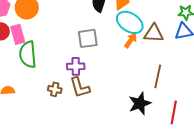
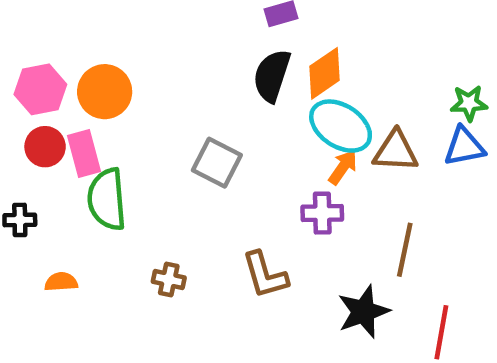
gray square: (88, 38) -> (217, 163), moved, turned 35
purple cross: (76, 66) -> (322, 213), moved
brown L-shape: (80, 87) -> (265, 275), moved

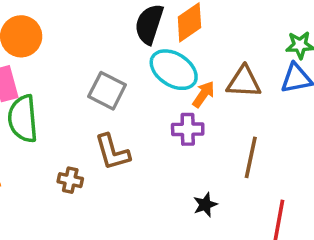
cyan ellipse: (341, 126) -> (174, 70), moved
brown L-shape: (265, 275) -> (112, 152), moved
black star: (363, 312) -> (205, 205), moved, size x0.6

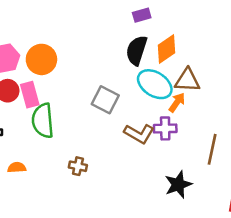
brown triangle: (244, 82) -> (187, 80), moved
brown L-shape: (112, 152) -> (139, 134), moved, turned -44
black star: (205, 205) -> (178, 184), size x1.5

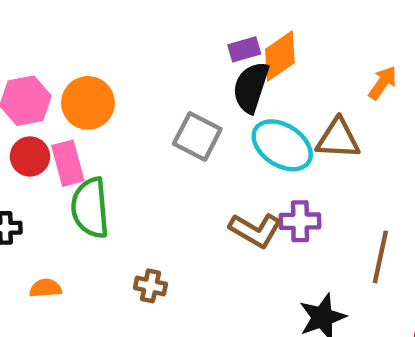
purple rectangle: (142, 15) -> (244, 49), moved
orange diamond: (166, 49) -> (280, 56), moved
gray square: (105, 100) -> (197, 136), moved
orange arrow: (177, 102) -> (383, 83), moved

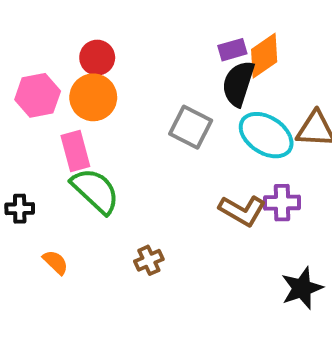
red circle: (30, 156) -> (97, 58), moved
green semicircle: (90, 208) -> (95, 191), turned 138
brown cross: (150, 286) -> (149, 260), turned -36
orange semicircle: (46, 288) -> (55, 262), turned 48

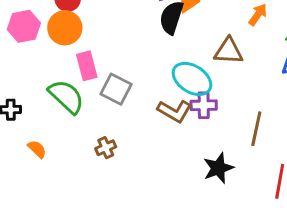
gray square: (191, 127) -> (116, 89), moved
cyan ellipse: (266, 135) -> (192, 79), moved
pink rectangle: (75, 151) -> (87, 66), moved

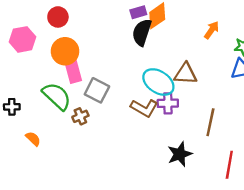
orange circle: (65, 28) -> (65, 51), moved
brown triangle: (229, 51) -> (186, 74), moved
brown cross: (106, 148) -> (80, 116), moved

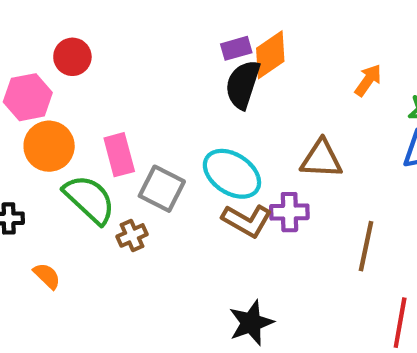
red circle: (58, 17) -> (72, 57), moved
orange circle: (65, 51) -> (49, 146), moved
cyan ellipse: (158, 82) -> (232, 174), moved
black star: (180, 154) -> (251, 323), moved

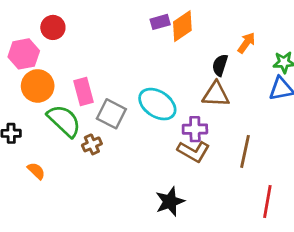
black semicircle: (243, 84) -> (220, 65), moved, size x0.7
brown L-shape: (247, 221) -> (194, 151), moved

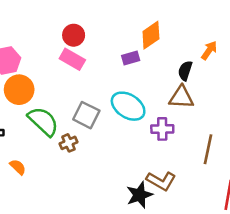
purple rectangle: (160, 22) -> (131, 58), moved
red circle: (53, 27) -> (74, 35), moved
pink rectangle: (84, 92) -> (72, 59), moved, turned -45
brown L-shape: (194, 151) -> (161, 181), moved

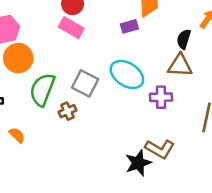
green semicircle: (43, 121) -> (42, 90), turned -112

